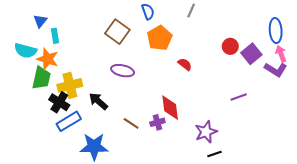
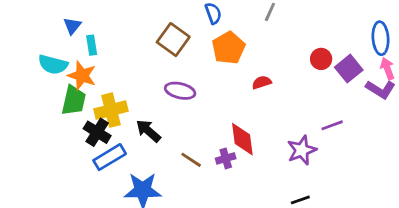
red semicircle: (185, 64) -> (262, 82), turned -56
purple star: (206, 132) -> (302, 150), moved

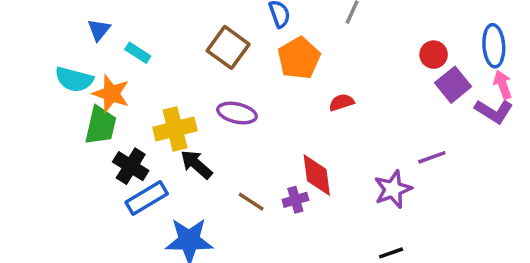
cyan rectangle: (92, 45) -> (138, 53), moved, turned -48
red circle: (321, 59) -> (434, 55), moved
yellow cross: (111, 110) -> (175, 129), moved

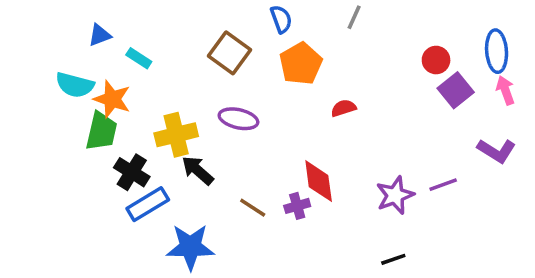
blue triangle: (99, 30) -> (100, 35), turned 30
purple L-shape: (494, 111) -> (497, 151), moved
purple line: (432, 157) -> (443, 185), moved

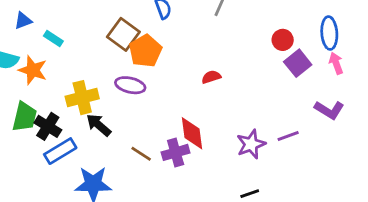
orange pentagon: (301, 64) -> (145, 51), moved
green trapezoid: (101, 131) -> (25, 117), moved
purple cross: (297, 206) -> (176, 152), size x1.4

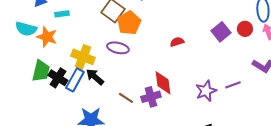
cyan rectangle: (53, 39) -> (62, 14), turned -40
red circle: (283, 40) -> (245, 29), moved
purple square: (298, 63) -> (221, 32), moved
yellow cross: (82, 98) -> (83, 57), turned 35
blue rectangle: (60, 151) -> (75, 80), moved, turned -30

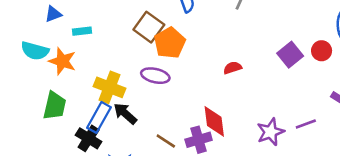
black cross: (58, 78) -> (89, 138), moved

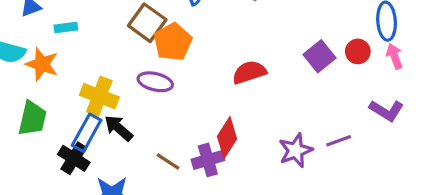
red semicircle: (233, 68) -> (249, 72), size x1.5
red diamond: (214, 121) -> (227, 138), turned 40

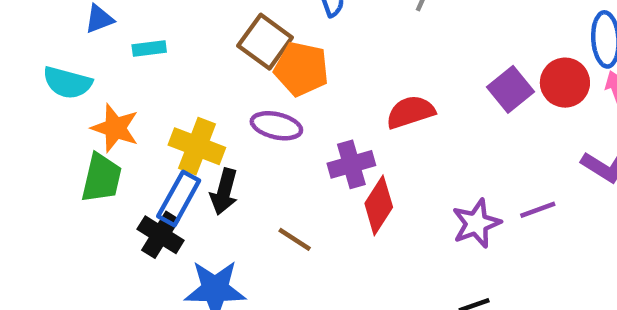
orange pentagon: (173, 42) -> (301, 69), turned -30
red circle: (358, 51) -> (565, 83), size x1.4
orange star: (42, 64) -> (115, 128), moved
black arrow: (119, 128) -> (224, 192), turned -116
purple cross: (208, 160) -> (351, 164), moved

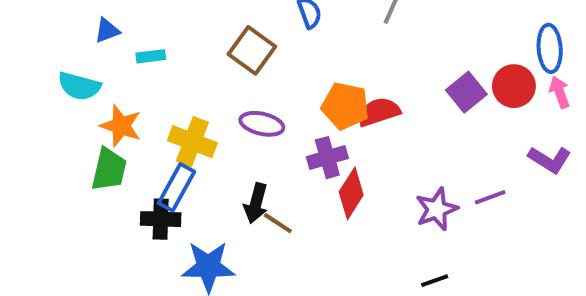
orange pentagon: (301, 69) -> (345, 106), moved
black arrow: (224, 192) -> (256, 203), moved
black cross: (161, 235) -> (161, 219), turned -30

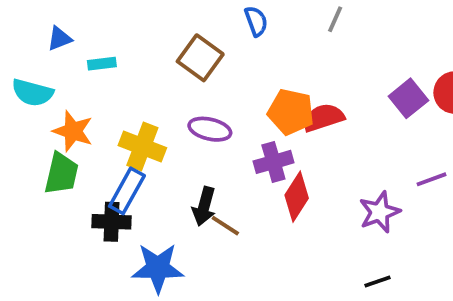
purple line: (490, 197) -> (432, 179), moved

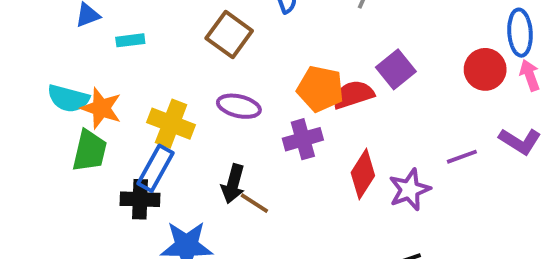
cyan semicircle: (32, 93) -> (68, 98), moved
purple square: (408, 98) -> (396, 69), moved
red diamond: (297, 197) -> (363, 174), moved

